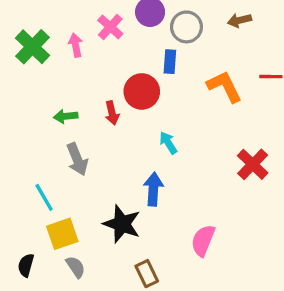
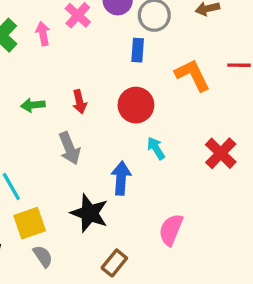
red circle: (142, 91) -> (136, 105), moved
cyan arrow: (168, 143) -> (156, 148), moved
gray arrow: (77, 159) -> (69, 148), moved
brown rectangle: (147, 274) -> (114, 263), turned 65

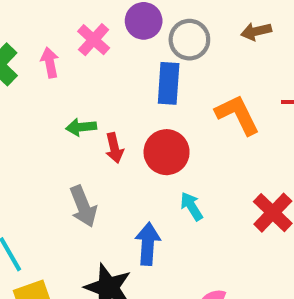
blue rectangle: (138, 50) -> (169, 83), size x1.4
red arrow: (79, 102) -> (114, 148), moved
green arrow: (33, 105) -> (81, 127), moved

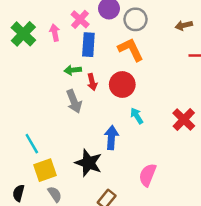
brown arrow: (256, 31) -> (184, 25), moved
blue rectangle: (169, 83) -> (88, 45), moved
orange L-shape: (237, 115) -> (131, 50), moved
gray arrow: (83, 206) -> (74, 101), moved

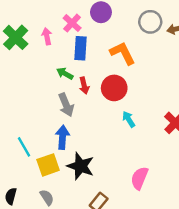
gray circle: (136, 19) -> (150, 22), moved
green arrow: (73, 70) -> (65, 74), turned 35
blue arrow: (111, 138) -> (62, 137), moved
yellow square: (45, 170) -> (48, 165), moved

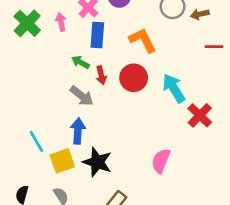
gray arrow: (66, 105) -> (82, 96), turned -30
cyan arrow: (129, 119) -> (174, 88), moved, size x1.6
pink semicircle: (139, 178) -> (161, 161), moved

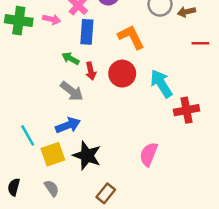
pink arrow: (61, 22) -> (52, 19), turned 114
green cross: (27, 23) -> (19, 21), turned -36
red cross: (200, 115) -> (187, 110), turned 35
blue arrow: (78, 131) -> (68, 125), turned 65

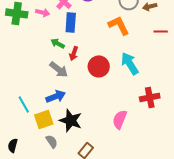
orange L-shape: (131, 37) -> (119, 25), moved
red arrow: (91, 71) -> (74, 53), turned 32
red circle: (122, 74) -> (99, 66), moved
red cross: (187, 110) -> (150, 97), moved
gray semicircle: (52, 188) -> (52, 141), moved

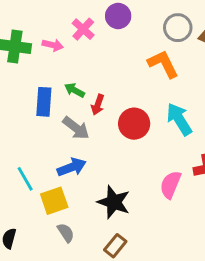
blue rectangle: (71, 22) -> (44, 102), moved
pink semicircle: (120, 119) -> (170, 185), moved
black star: (71, 120) -> (114, 202), moved

